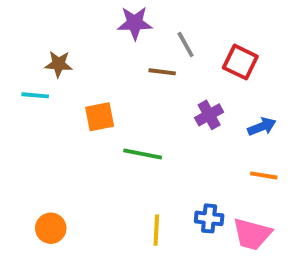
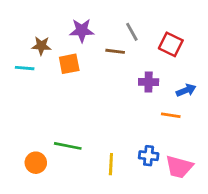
purple star: (135, 23) -> (82, 30), moved
purple cross: (209, 115) -> (149, 82), turned 30
orange square: (100, 117) -> (69, 64), moved
green line: (143, 154) -> (68, 146), moved
orange line: (264, 175) -> (171, 115), moved

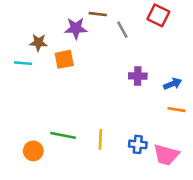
red square: (171, 44) -> (158, 15), moved
brown line: (115, 51) -> (98, 14), moved
orange line: (171, 115) -> (177, 110), moved
yellow line: (111, 164) -> (100, 139), moved

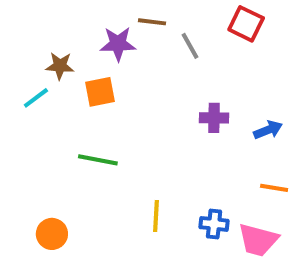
cyan line: (23, 63) -> (36, 98), turned -42
orange line: (177, 110) -> (274, 188), moved
green line: (63, 135) -> (98, 160), moved

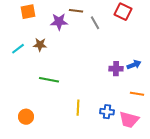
brown star: (60, 66) -> (40, 45), moved
orange square: (100, 92) -> (28, 12), moved
purple cross: (214, 118) -> (116, 69), moved

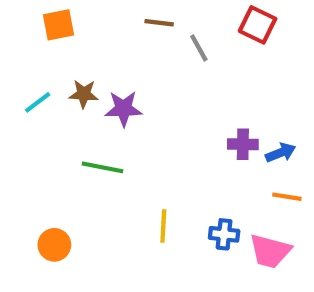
purple star: (59, 22) -> (123, 109), moved
blue arrow: (134, 65) -> (281, 153), moved

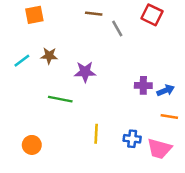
purple star: (123, 109) -> (85, 72), moved

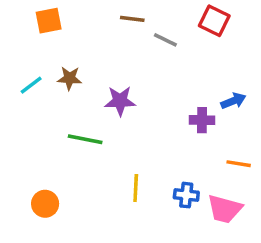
gray line: (117, 28) -> (165, 40), turned -35
blue arrow: (166, 90) -> (233, 101), moved

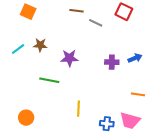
orange square: (49, 21) -> (28, 12), turned 35
purple cross: (202, 120) -> (112, 62), moved
blue cross: (186, 195) -> (107, 124), moved

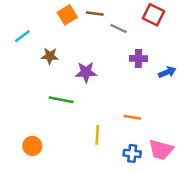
orange square: (28, 12) -> (67, 15), moved, turned 35
cyan line: (18, 49) -> (22, 36), moved
purple cross: (112, 62) -> (138, 58), moved
orange line: (138, 94) -> (132, 117), moved

